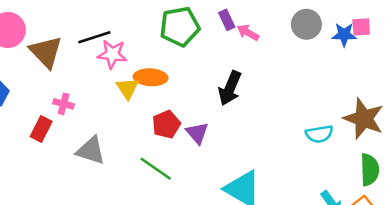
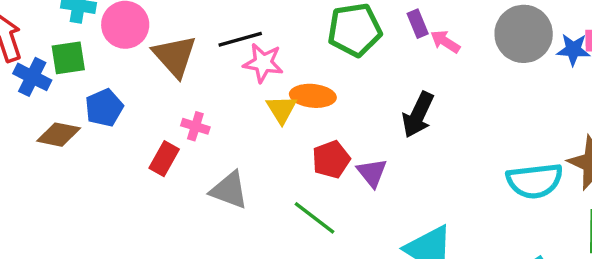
gray circle: (306, 24) -> (524, 34), size x1.4
cyan semicircle: (319, 134) -> (535, 181), size x1.5

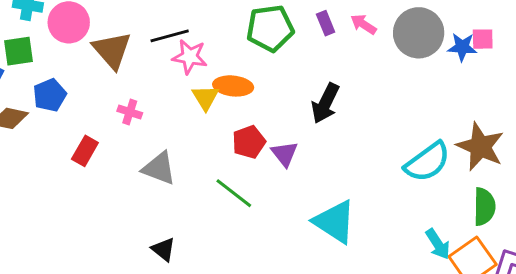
pink arrow: (445, 42) -> (363, 24), moved
red rectangle: (164, 159) -> (85, 151), moved
cyan semicircle: (535, 181) -> (427, 162), turned -30

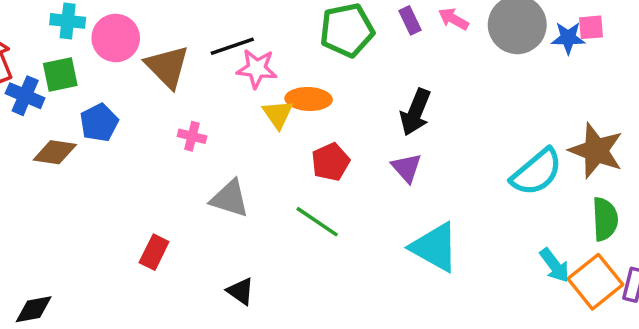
red rectangle: (85, 151) -> (154, 252), moved
purple triangle: (285, 154) -> (407, 168), moved

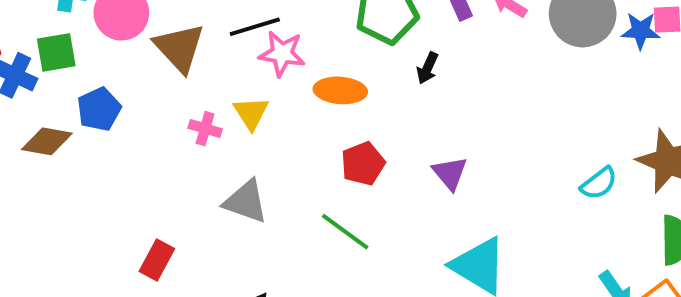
black arrow: (415, 112) -> (427, 68), moved, size x0.6
yellow triangle: (278, 114) -> (251, 113), moved
cyan semicircle: (537, 172) -> (599, 183), size x0.6

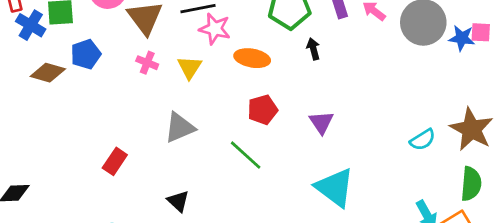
black arrow: (427, 68) -> (313, 49), turned 135
pink cross: (205, 129) -> (147, 63), moved
gray triangle: (246, 202) -> (180, 128), turned -48

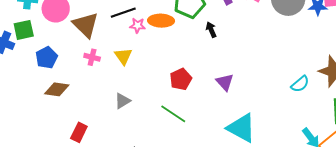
pink star: (215, 29) -> (137, 25), size x0.7
orange ellipse: (252, 58) -> (161, 21), moved
brown diamond: (48, 73) -> (57, 89), moved
gray triangle: (180, 128) -> (122, 101), size x0.7

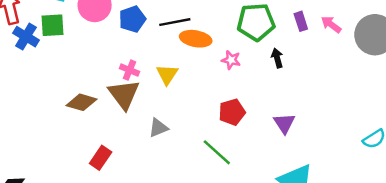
orange ellipse: (161, 21) -> (196, 39), moved
brown triangle: (86, 25) -> (124, 94), moved
pink star: (137, 25) -> (231, 60), moved
blue pentagon: (46, 58) -> (132, 19), moved

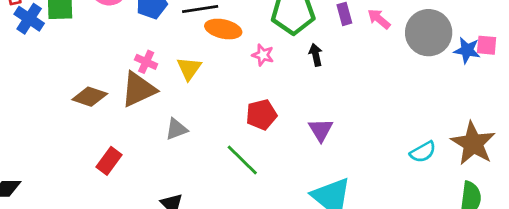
brown triangle: (124, 94) -> (138, 89), turned 40

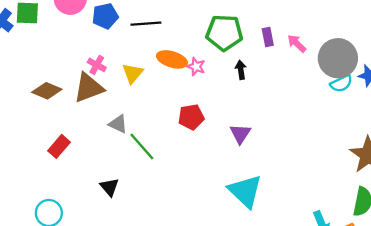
orange ellipse: (223, 29) -> (172, 59), moved
gray triangle: (176, 129) -> (118, 124), turned 42
cyan semicircle: (423, 152) -> (341, 83), moved
green line: (242, 160) -> (142, 146), moved

